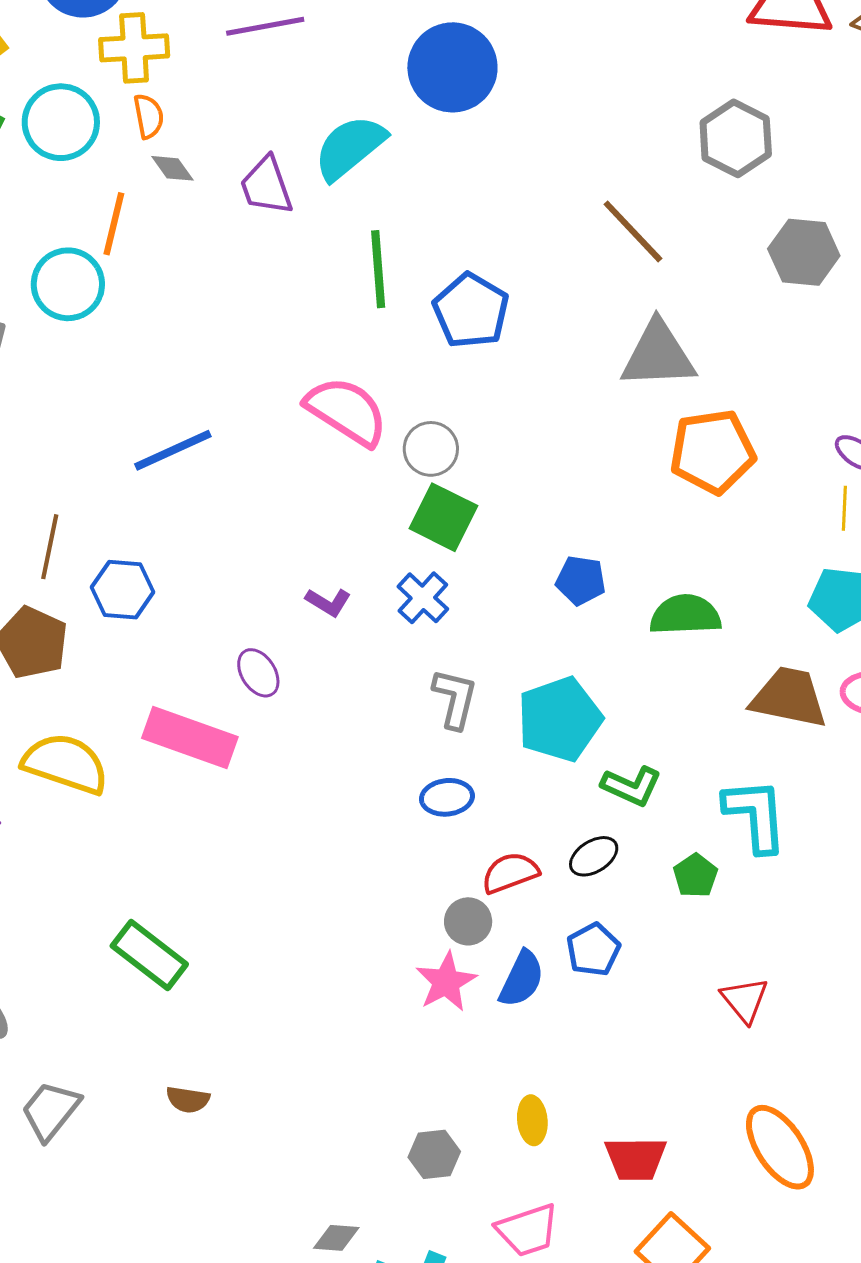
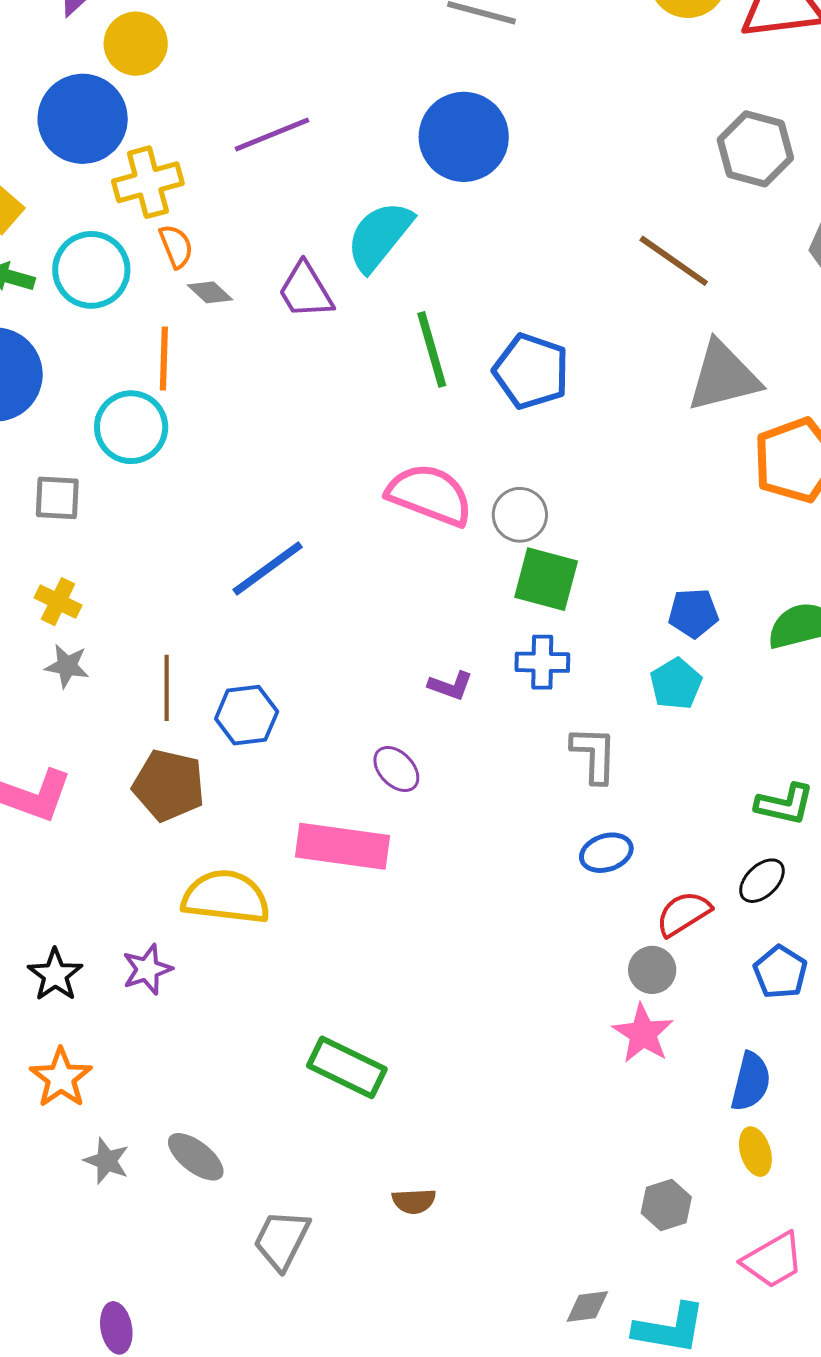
blue cross: (423, 598) -> (542, 662), turned -30
cyan pentagon: (560, 719) -> (676, 684), moved, size x0.6
blue semicircle: (522, 979) -> (751, 1082), moved

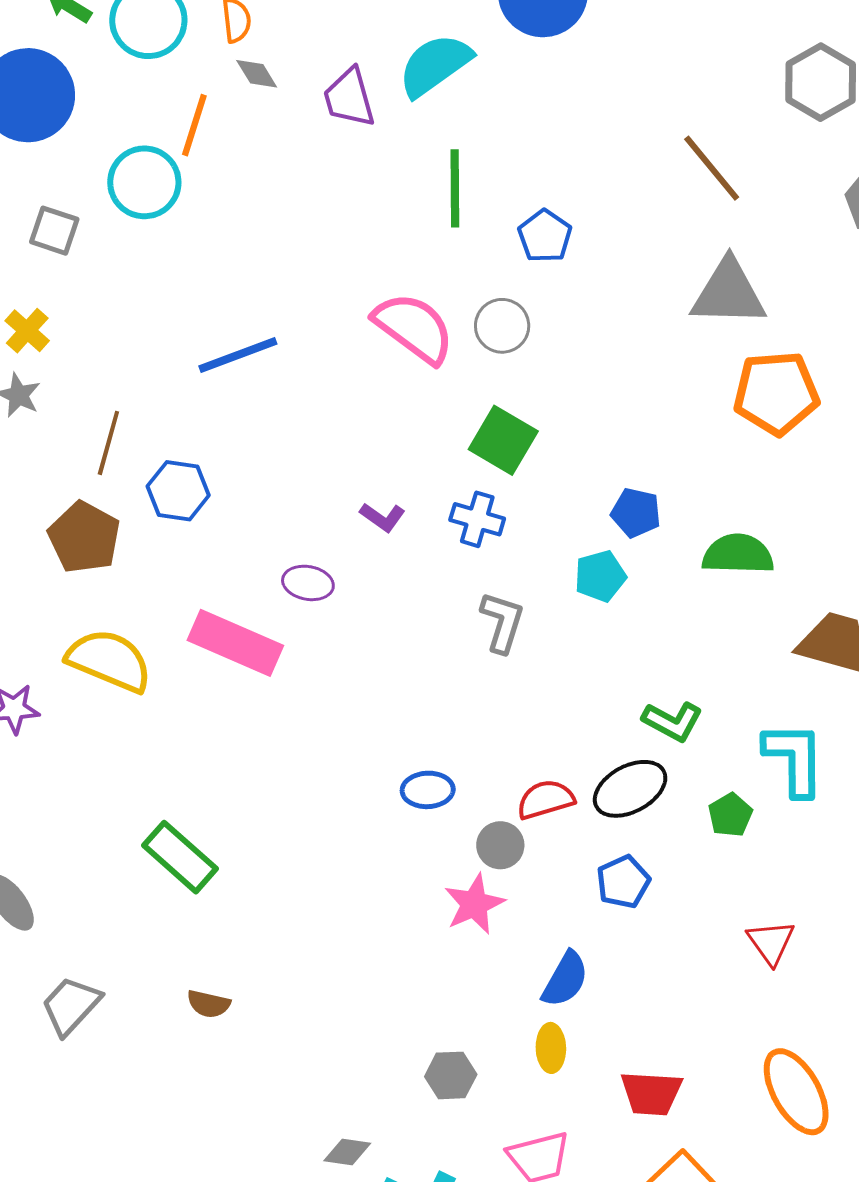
blue pentagon: (531, 371) -> (545, 236), size x0.7
gray circle: (520, 515) -> (502, 326), moved
purple ellipse: (396, 769) -> (308, 583), turned -51
blue ellipse: (606, 853) -> (428, 790), moved
black ellipse: (762, 881) -> (630, 789), size x1.5

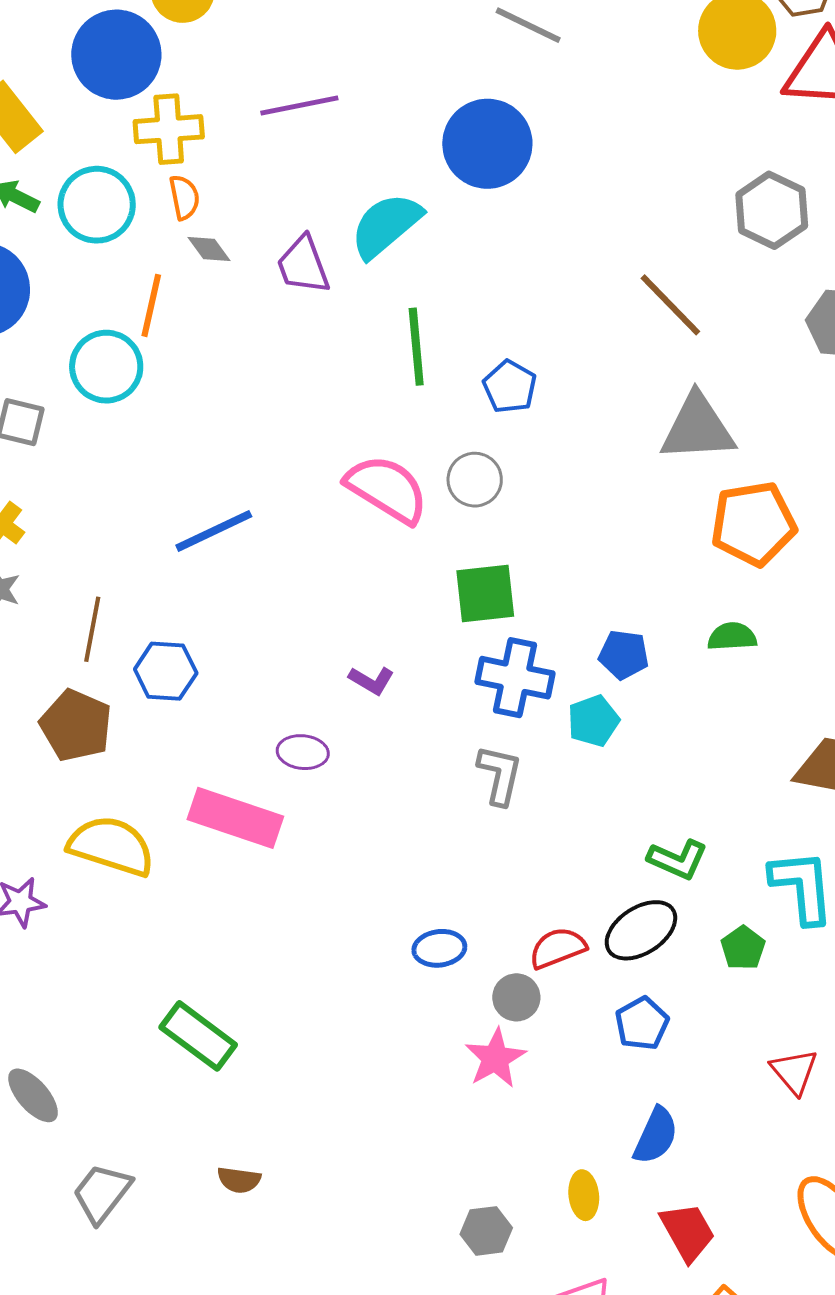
green square: (503, 440) -> (485, 594), turned -32
blue cross: (477, 519) -> (515, 678), moved, size x1.4
green semicircle: (738, 554) -> (732, 637), moved, size x0.7
blue semicircle: (565, 979) -> (656, 1136), moved
red trapezoid: (651, 1093) -> (688, 1232), turned -118

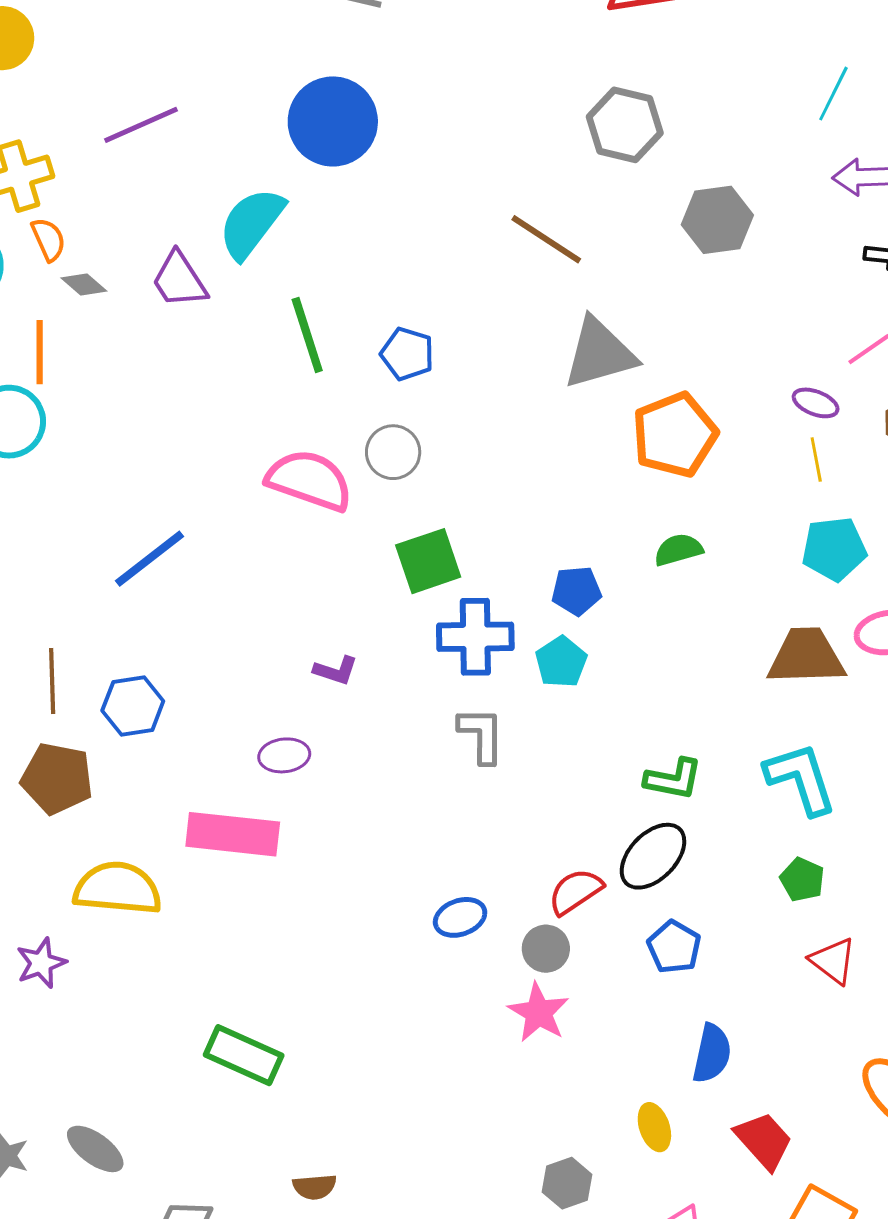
green pentagon: (743, 948) -> (802, 880), moved

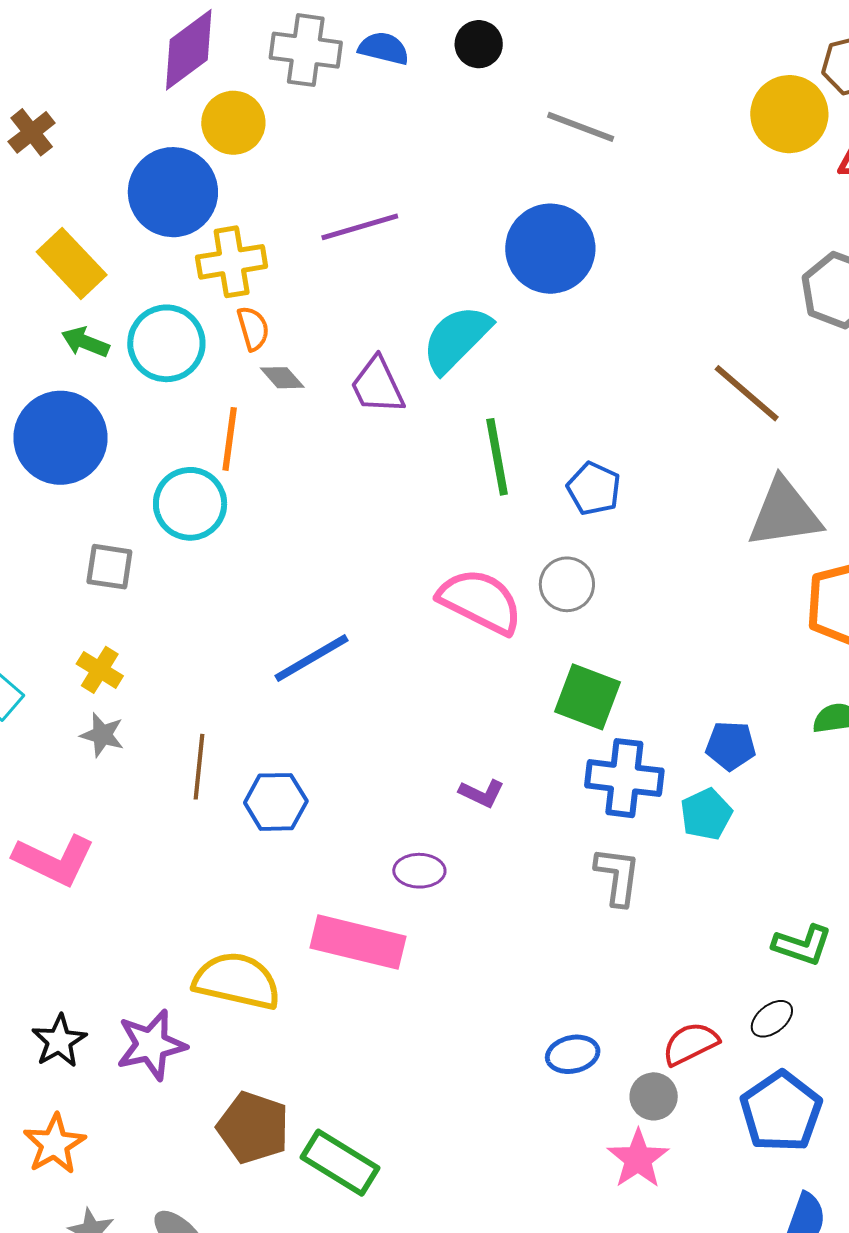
green square: (428, 561) -> (588, 697), turned 32
brown pentagon: (57, 778) -> (253, 1128), moved
black ellipse: (653, 856) -> (772, 1019), size x0.6
blue pentagon: (674, 947) -> (781, 1112), size x1.5
purple star: (41, 963) -> (151, 1045), size x1.4

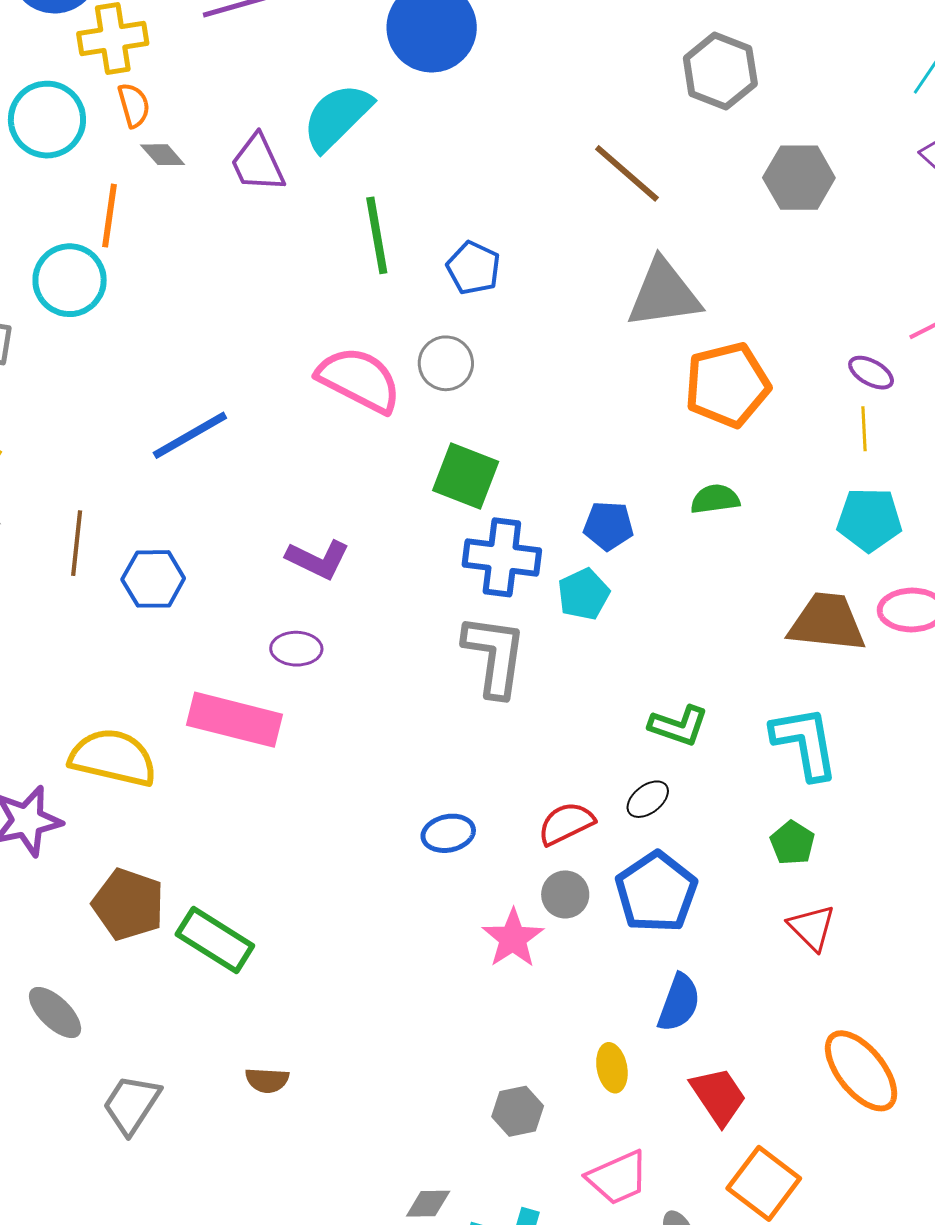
purple L-shape: (482, 793) -> (318, 559), moved, size x1.4
gray L-shape: (618, 876) -> (494, 656), size x1.4
gray circle: (654, 1096) -> (565, 894), moved

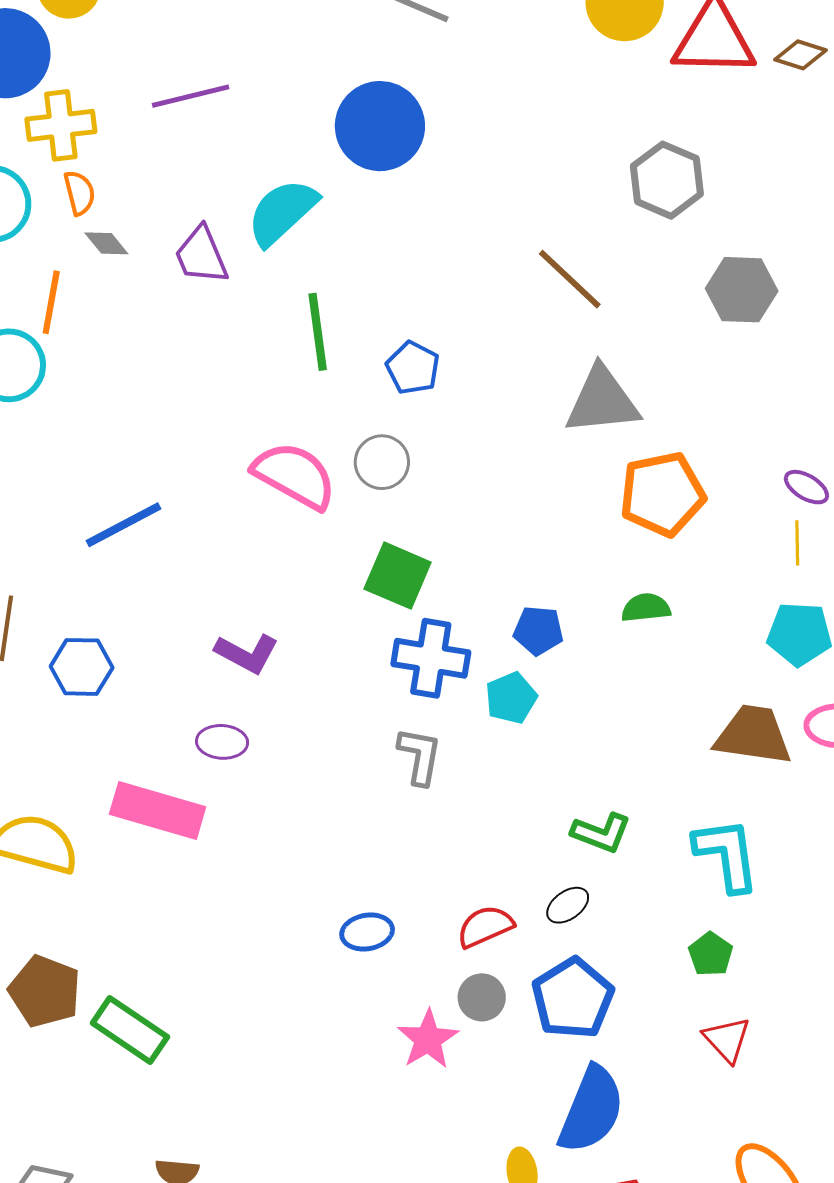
gray L-shape: (494, 656) -> (420, 756), size x0.7
blue semicircle: (679, 1003) -> (591, 1110), size x1.5

